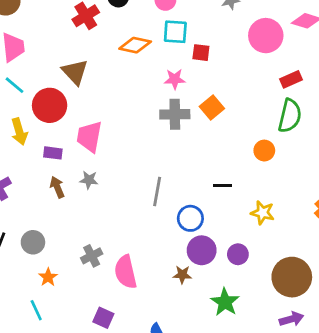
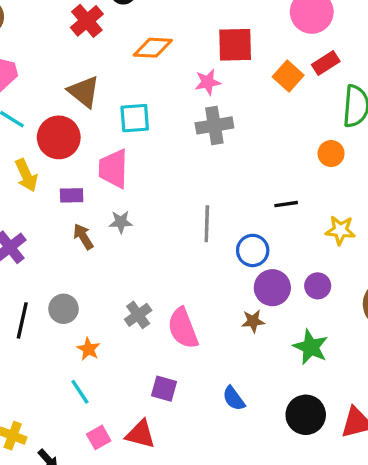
cyan square: (175, 32) -> (135, 118), moved
red square: (201, 53) -> (235, 45), size x1.6
red rectangle: (291, 79) -> (326, 63), moved
orange square: (212, 107) -> (288, 76), moved

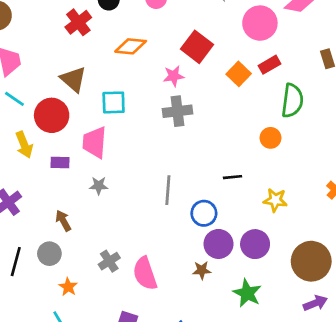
red square: (235, 45) -> (197, 47), turned 36
brown arrow: (83, 237) -> (63, 221), moved
purple circle: (318, 286) -> (255, 244), size x1.4

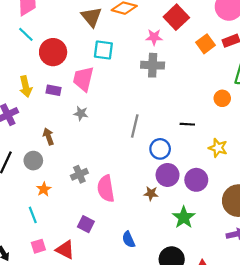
brown triangle: (73, 79) -> (91, 17), moved
yellow arrow: (24, 145) -> (26, 87), moved

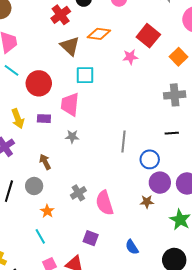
gray cross: (153, 65) -> (175, 95), moved

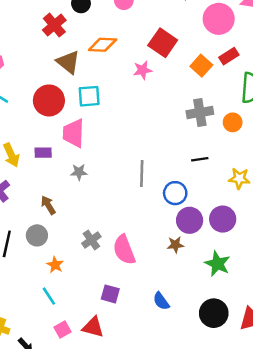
red circle: (39, 83) -> (49, 100), moved

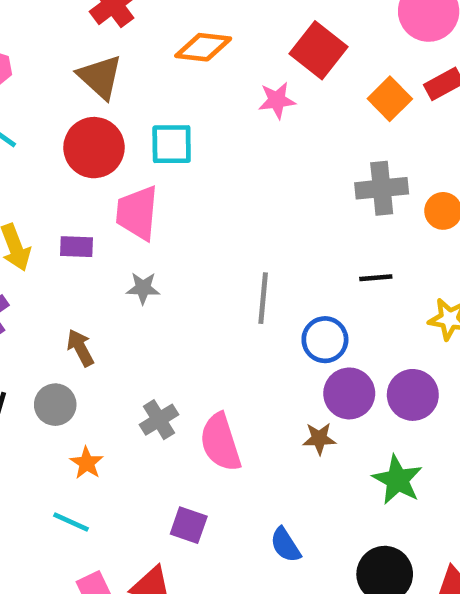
brown triangle: (68, 62) -> (100, 77), moved
cyan line: (49, 296) -> (71, 522), turned -36

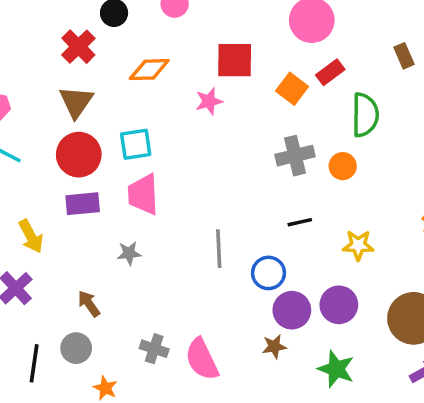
red square: (319, 50) -> (235, 60), turned -30
brown triangle: (100, 77) -> (76, 102), turned 30
pink trapezoid: (137, 213) -> (143, 194), moved
purple rectangle: (77, 247) -> (83, 204), moved, size x1.4
gray cross: (159, 420) -> (154, 349), turned -32

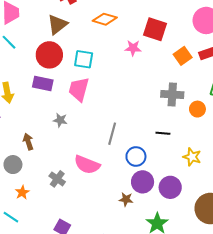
pink semicircle: (202, 359) -> (87, 165), moved, turned -60

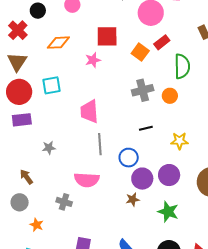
pink trapezoid: (79, 89) -> (89, 111), moved

